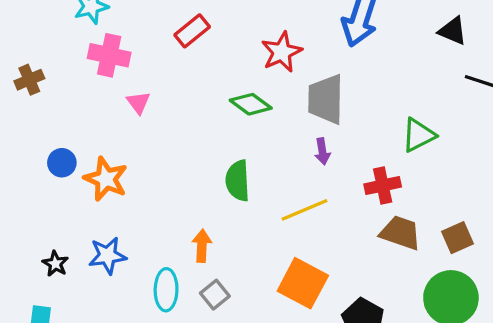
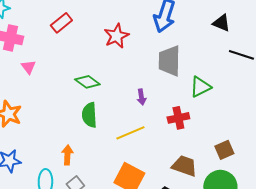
gray trapezoid: (326, 99) -> (169, 61), moved
green diamond: (251, 104) -> (87, 82), moved
brown trapezoid: (400, 233) -> (184, 166), moved

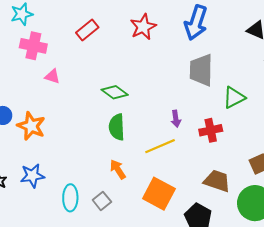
red star: (116, 36) -> (143, 27), moved
pink triangle: (28, 67) -> (52, 76), turned -35
purple arrow: (141, 97) -> (176, 119), moved
orange arrow: (67, 155) -> (118, 169), moved, turned -36

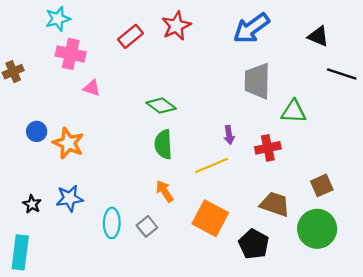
blue arrow: (196, 23) -> (251, 28), turned 36
red star: (143, 27) -> (176, 26), moved
green triangle: (234, 98) -> (294, 111), turned 30

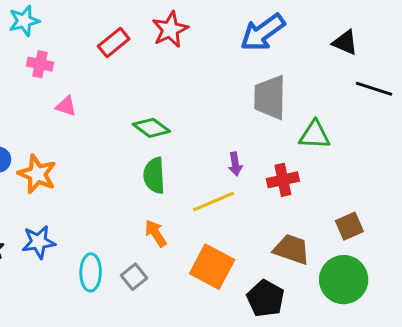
pink cross: (71, 54) -> (40, 64), size x0.7

